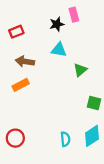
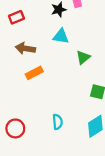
orange rectangle: (21, 85) -> (34, 73), moved
cyan semicircle: (65, 139) -> (58, 122), moved

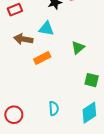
cyan triangle: (61, 36) -> (46, 29), moved
orange rectangle: (34, 73) -> (42, 58), moved

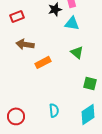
cyan triangle: (46, 29) -> (72, 23), moved
green triangle: (78, 48) -> (77, 52), turned -40

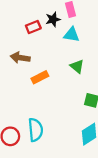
red rectangle: (17, 16) -> (33, 27), moved
cyan semicircle: (54, 110) -> (35, 130), moved, size x1.5

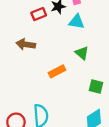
orange rectangle: (40, 77) -> (57, 71), moved

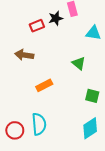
cyan triangle: (77, 22) -> (93, 33), moved
orange rectangle: (57, 71) -> (44, 85), moved

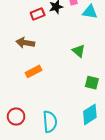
cyan triangle: (93, 33) -> (90, 12), moved
orange rectangle: (44, 85) -> (33, 71), moved
cyan semicircle: (39, 124) -> (50, 122), moved

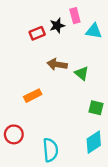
brown arrow: (25, 43) -> (57, 64), moved
red circle: (16, 117) -> (14, 134), moved

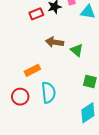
red circle: (14, 134) -> (20, 97), moved
cyan semicircle: (50, 150) -> (48, 93), moved

